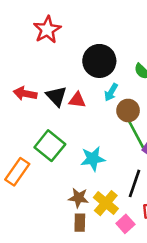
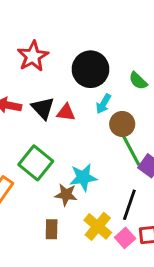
red star: (47, 30) -> (33, 56), moved
brown star: (78, 198) -> (66, 195), moved
brown rectangle: (80, 223) -> (52, 229), moved
pink square: (125, 224) -> (125, 238), moved

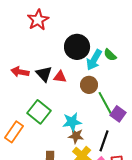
red star: (33, 56) -> (38, 20), moved
cyan arrow: (103, 104) -> (94, 60), moved, size x1.5
brown circle: (122, 124) -> (89, 85), moved
brown star: (66, 195) -> (76, 136), moved

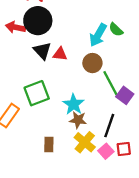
black circle: (77, 47) -> (38, 21), moved
red arrow: (20, 72) -> (15, 27), moved
green square: (39, 112) -> (37, 93), turned 30
cyan star: (72, 122) -> (73, 104), turned -30

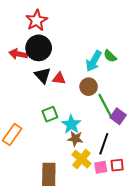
green square: (37, 93) -> (50, 114), moved, size x0.7
brown rectangle: (49, 144) -> (49, 174), moved, size x1.6
pink square: (106, 151) -> (101, 167), turned 32

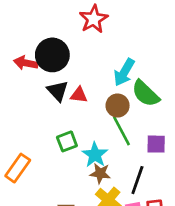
red star: (37, 20) -> (94, 19), moved
green semicircle: (110, 56) -> (145, 94), moved, size x1.6
green line: (105, 105) -> (122, 131), moved
purple square: (118, 116) -> (156, 144), turned -35

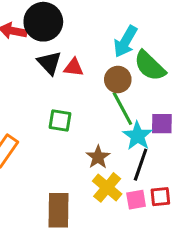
green square: (67, 141) -> (60, 121), turned 30
cyan star: (95, 155) -> (138, 136), moved
brown star: (100, 173) -> (98, 157), turned 30

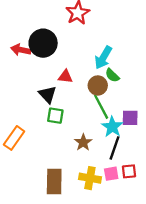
black triangle: (49, 63) -> (48, 94), moved
green semicircle: (150, 66) -> (112, 75), moved, size x0.6
yellow cross: (107, 187) -> (90, 178), moved, turned -30

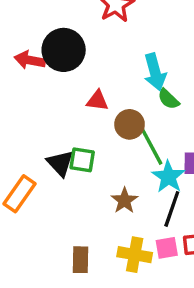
cyan arrow: (103, 58) -> (155, 72), turned -45
brown circle: (98, 85) -> (130, 124), moved
black triangle: (48, 94) -> (60, 163), moved
brown rectangle: (54, 181) -> (80, 260), size x0.7

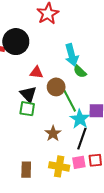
black triangle: (60, 163) -> (28, 94), moved

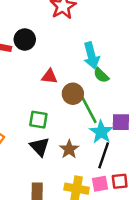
black circle: (16, 42) -> (25, 39), size x0.7
black triangle: (28, 94) -> (40, 147), moved

